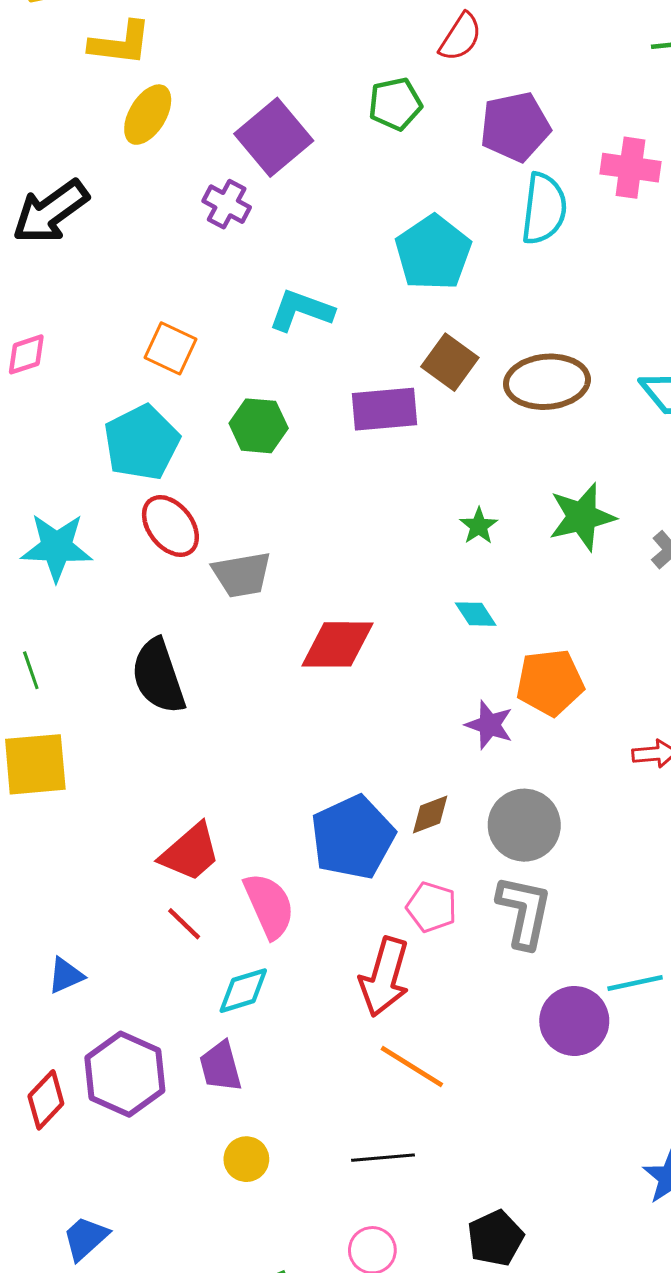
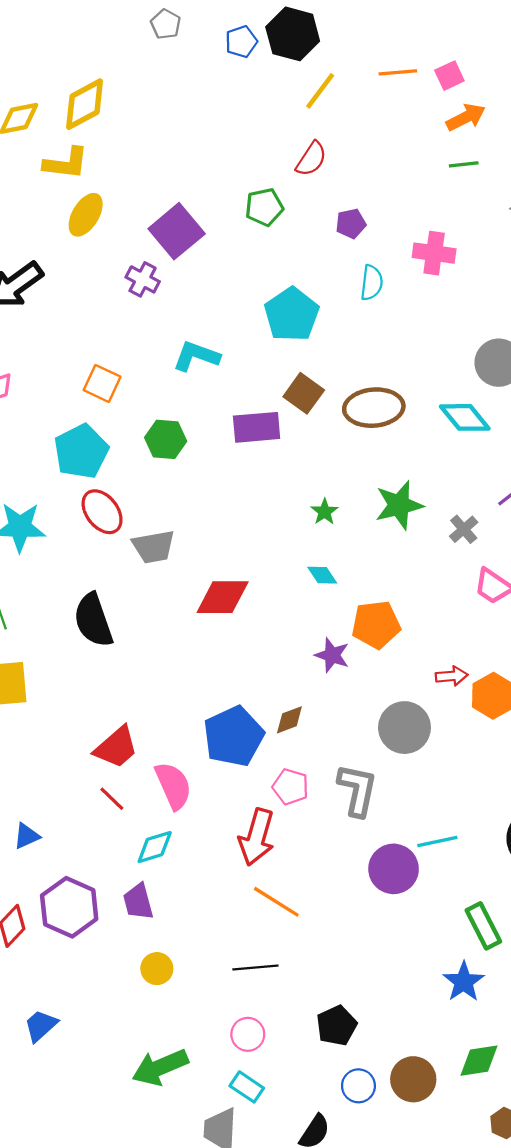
purple pentagon: (515, 127) -> (351, 224), size x0.6
cyan semicircle: (544, 209) -> (372, 283), size x0.7
gray circle: (524, 825) -> (404, 728), moved

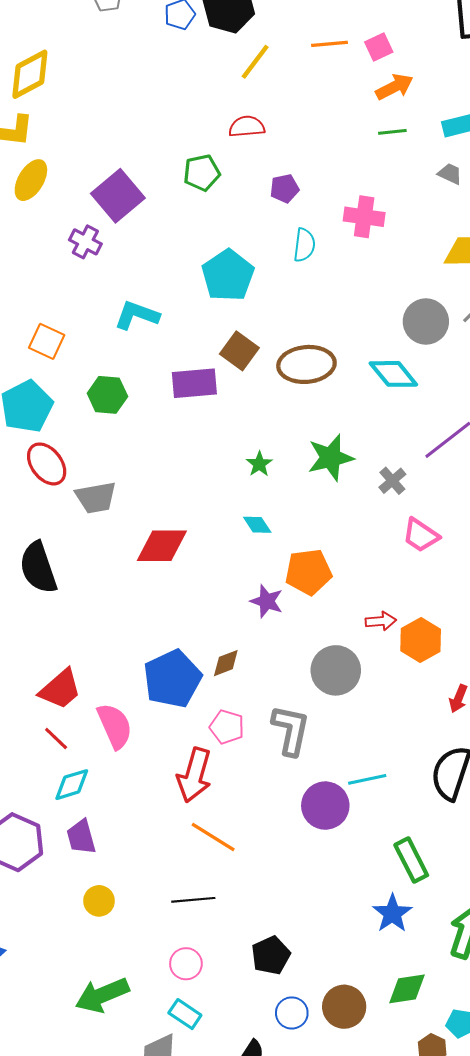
red semicircle: (311, 159) -> (247, 127), turned -128
cyan diamond: (155, 847) -> (72, 785), moved

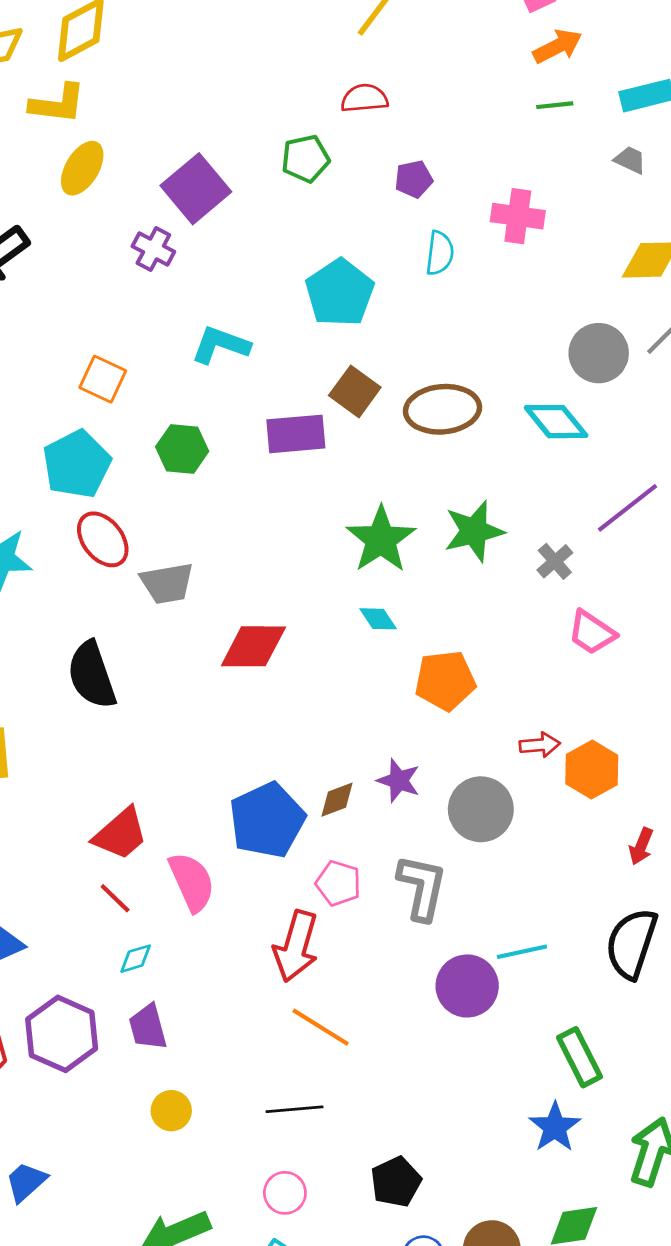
green star: (259, 464) -> (381, 539), size x2.0
purple star: (267, 601) -> (399, 781), moved
cyan diamond: (72, 785) -> (136, 959), size x0.7

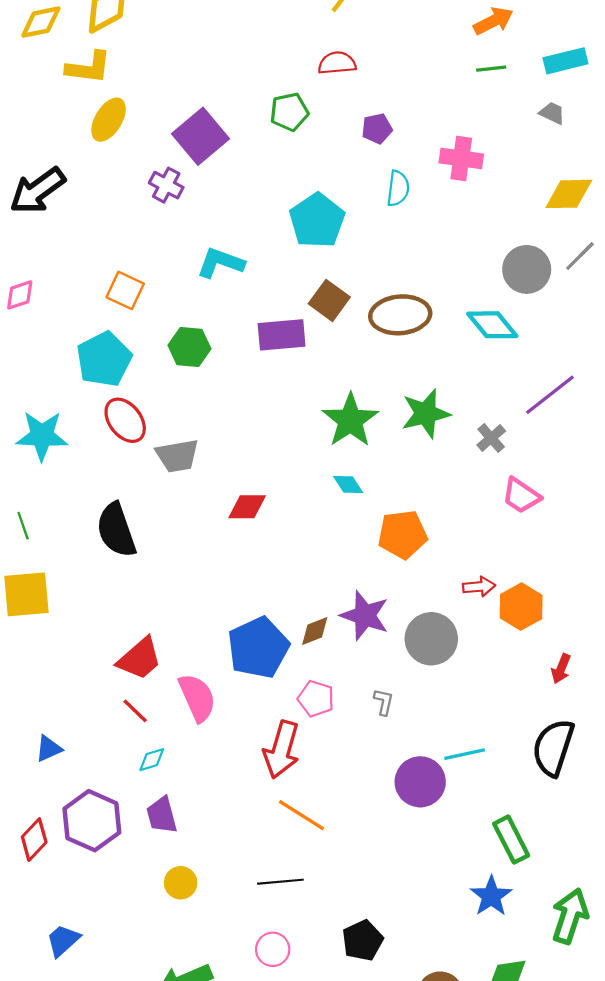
red diamond: (253, 646) -> (247, 507), size x0.7
purple star: (399, 781) -> (365, 615), size x1.4
gray L-shape: (422, 887) -> (384, 702), size x0.5

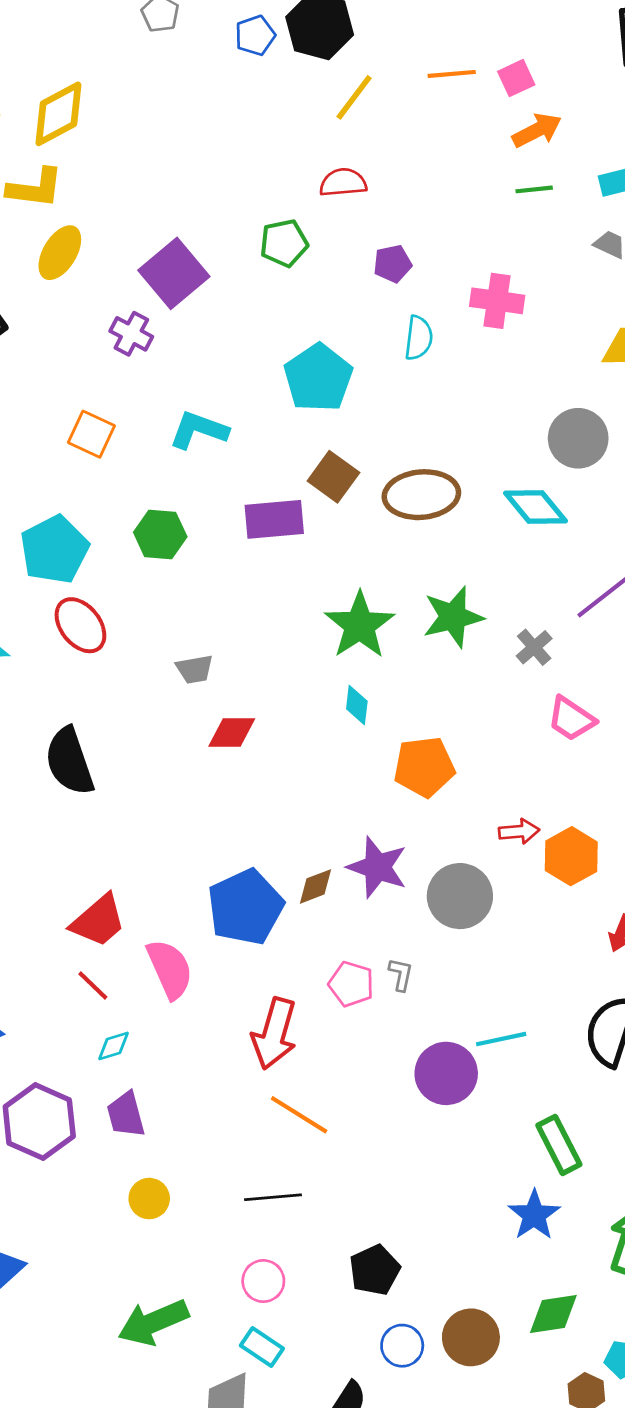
orange square: (125, 290) -> (91, 434), moved
gray trapezoid: (177, 456) -> (195, 669), moved, size x0.7
cyan diamond: (348, 485) -> (357, 705), turned 40
pink pentagon: (316, 699) -> (351, 984), moved

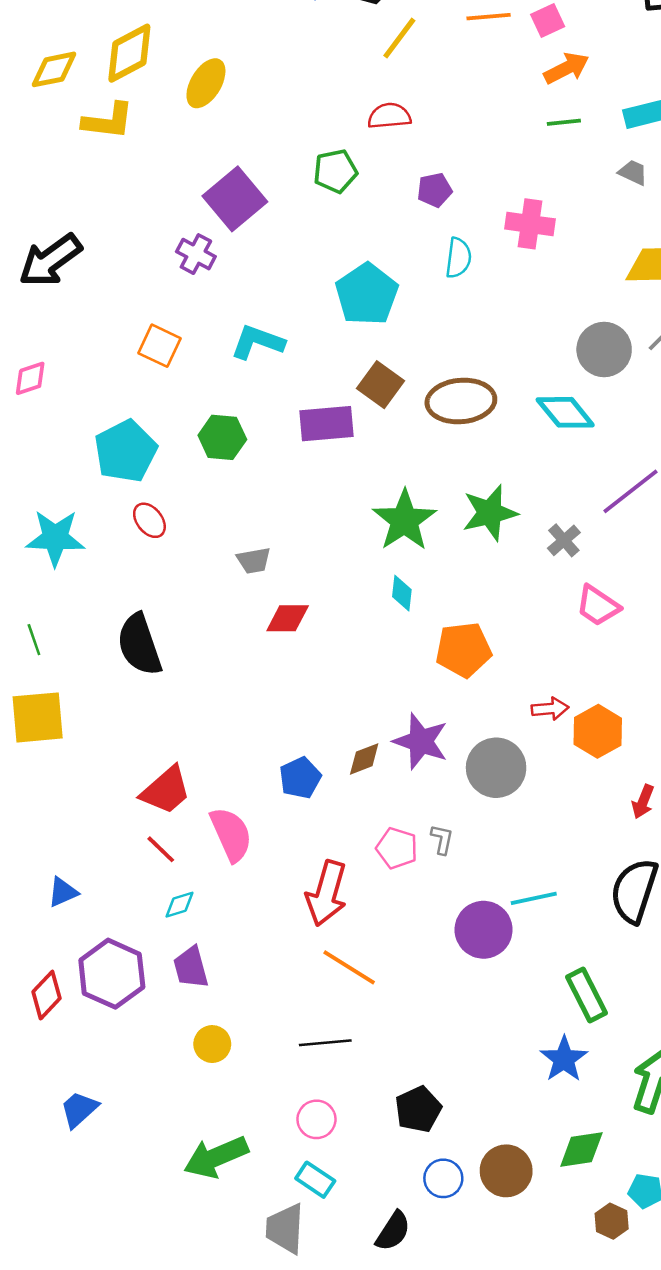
yellow ellipse: (60, 253) -> (206, 83), moved
red ellipse: (80, 625) -> (149, 520), size x0.7
blue pentagon: (245, 907) -> (300, 778), size x0.6

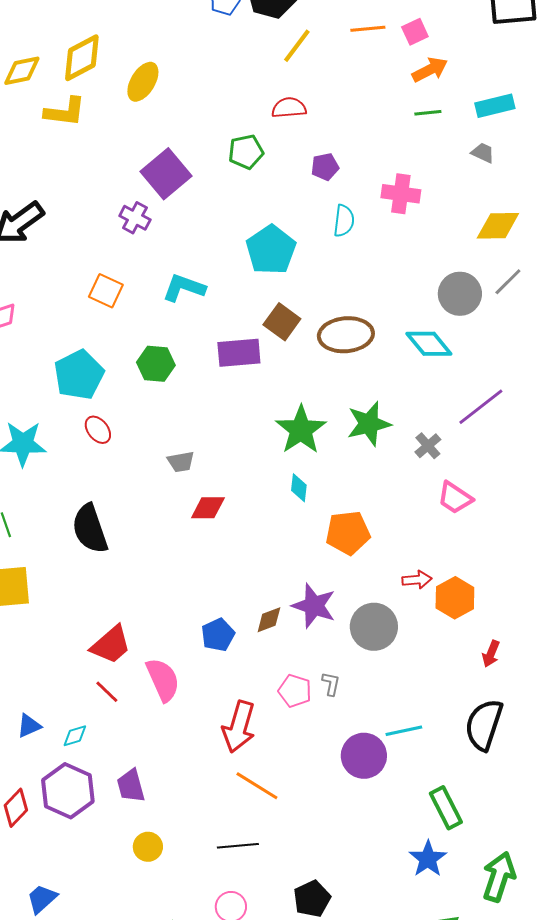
cyan diamond: (180, 905) -> (75, 736), moved

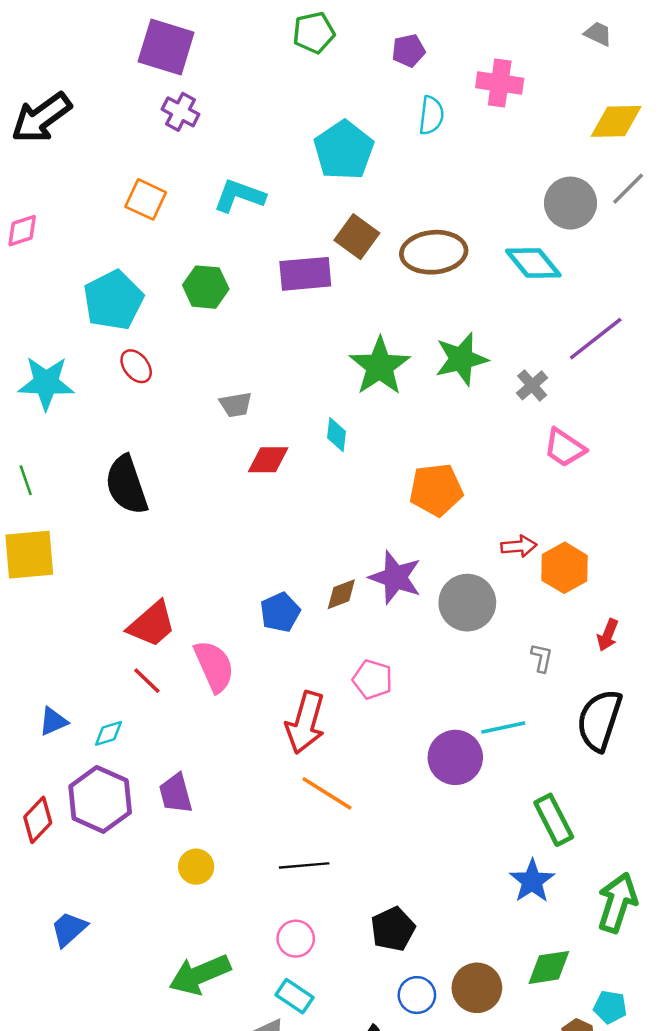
purple square: (166, 174) -> (166, 47), moved, turned -33
cyan diamond: (299, 488) -> (336, 435), moved
gray L-shape: (331, 684) -> (542, 658), moved

